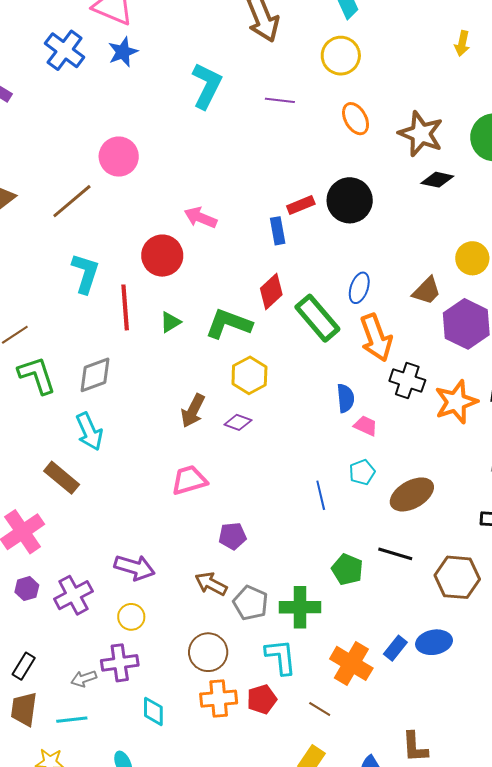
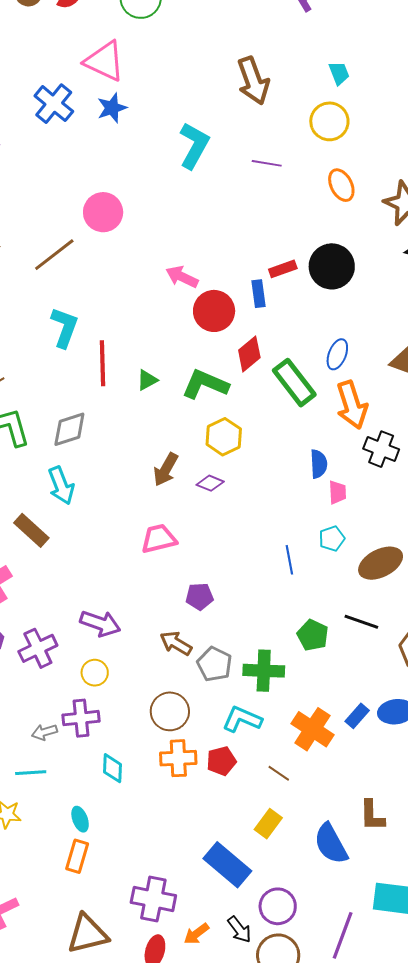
red circle: (162, 256) -> (214, 311), moved
pink trapezoid: (366, 426) -> (337, 492), turned 60
cyan L-shape: (281, 657) -> (242, 719), turned -63

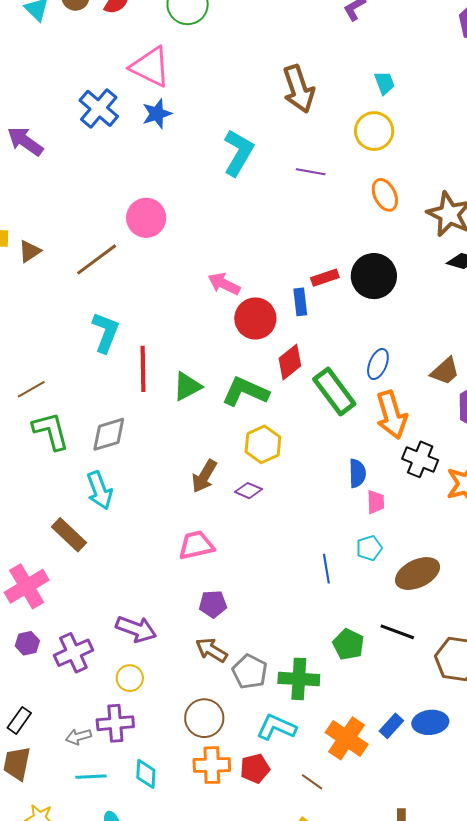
green triangle: (147, 380) -> (187, 386), size x1.4
purple pentagon: (199, 597) -> (213, 604), moved
cyan line: (31, 773) -> (91, 777), moved

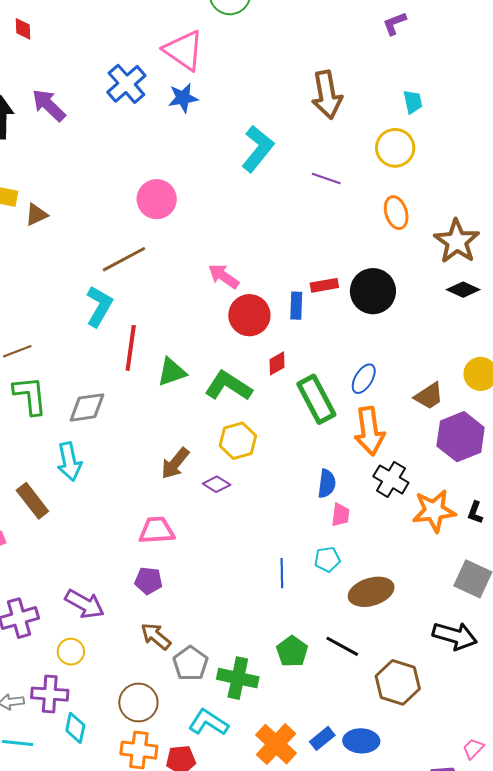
brown line: (97, 259) -> (124, 259), moved
red diamond: (290, 362) -> (277, 363), size x0.7
purple pentagon: (213, 604) -> (148, 581), moved
cyan diamond: (146, 774) -> (75, 728), moved

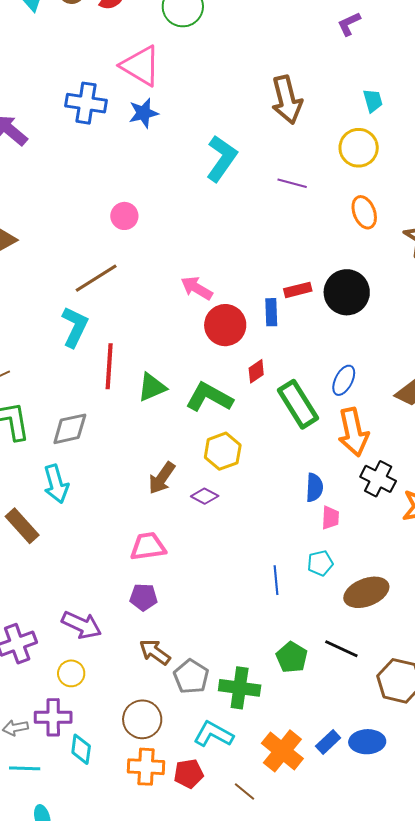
blue cross: (126, 84) -> (86, 103), turned -36
pink circle: (157, 199) -> (124, 216), size x0.7

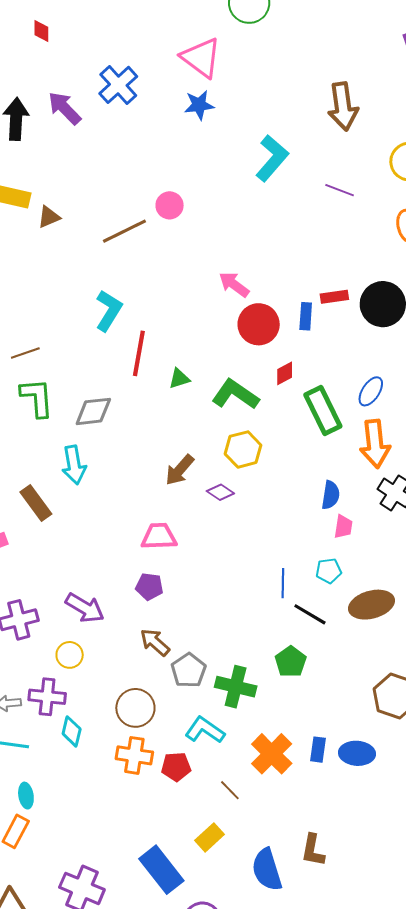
blue cross: (86, 103) -> (118, 85), moved, turned 33
brown line: (96, 278) -> (124, 231), moved
green triangle: (152, 387) -> (179, 379), size x0.7
black line: (341, 649) -> (310, 614), moved
blue rectangle: (328, 742) -> (318, 750), turned -45

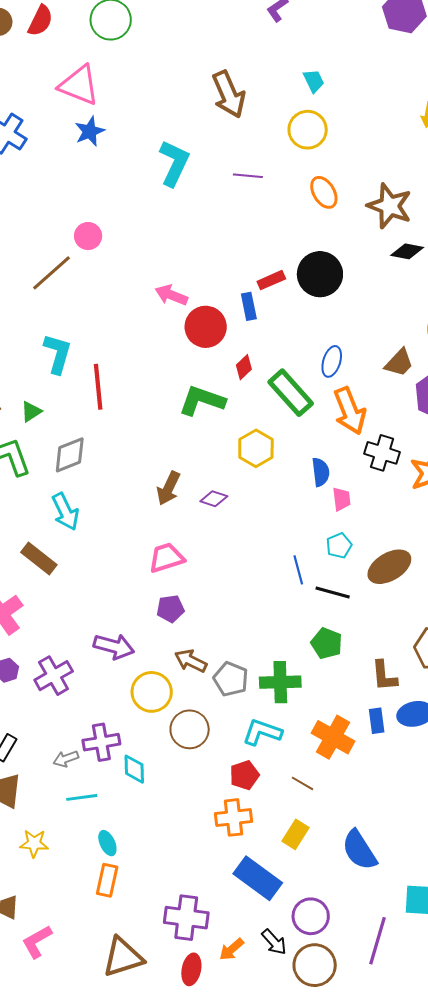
green triangle: (179, 379) -> (31, 412), moved
yellow hexagon: (243, 449) -> (256, 448), moved
yellow circle: (70, 655) -> (152, 692), moved, size x1.5
orange cross: (134, 755) -> (234, 817), moved
brown L-shape: (313, 850) -> (384, 676), moved

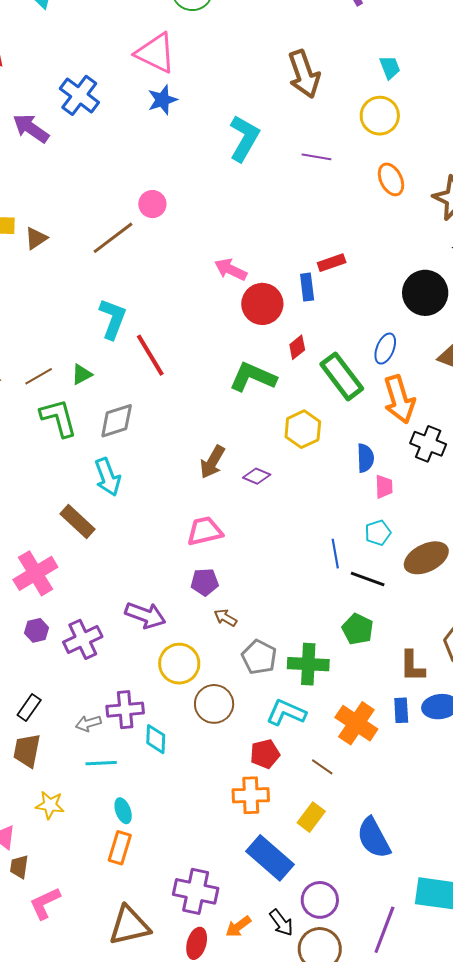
black circle: (320, 274) -> (425, 293), moved
red line: (98, 387) -> (150, 355), turned -30
brown arrow: (191, 661) -> (225, 618), moved, size x0.7

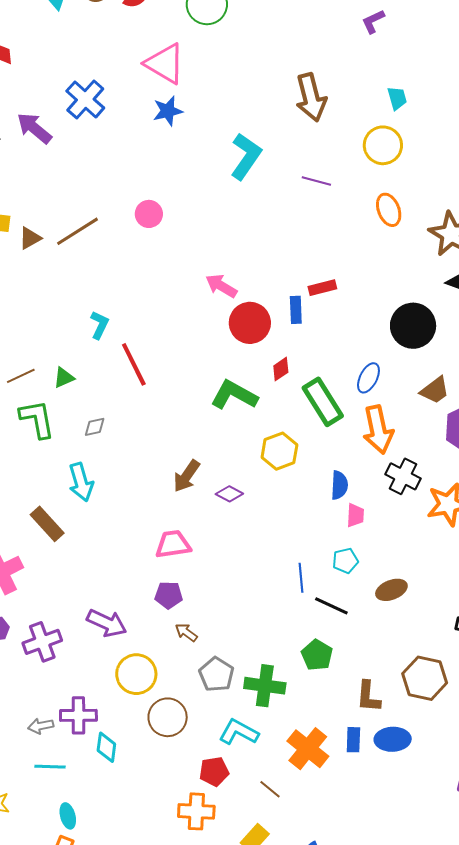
brown line: (113, 238) -> (78, 231), moved
cyan L-shape: (113, 319) -> (99, 325), size x0.7
gray diamond: (117, 421) -> (95, 427), size x0.6
brown ellipse: (426, 558) -> (391, 590), size x0.7

